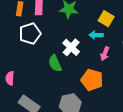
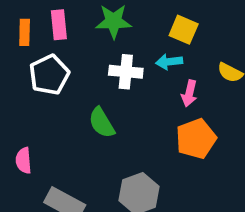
white cross: (71, 47) -> (126, 72), moved, turned -30
orange pentagon: (92, 80) -> (196, 139), moved, turned -30

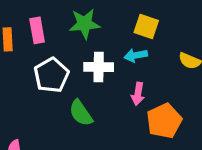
white pentagon: (49, 75) -> (51, 75), moved
pink arrow: (189, 93) -> (138, 94), moved

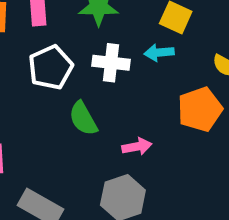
pink arrow: (138, 94) -> (137, 146), moved, turned -115
orange pentagon: (164, 121) -> (200, 109), moved

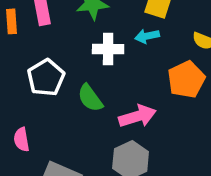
white pentagon: (51, 67) -> (46, 78), moved
pink arrow: (137, 146) -> (137, 116), size x1.5

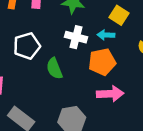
orange pentagon: (186, 80) -> (102, 62), moved
pink arrow: (137, 116) -> (110, 94), moved

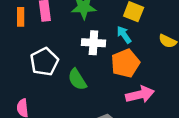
cyan arrow: (106, 35) -> (124, 35), turned 63

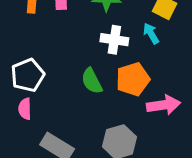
white pentagon: (44, 62) -> (28, 75), moved
orange pentagon: (125, 63) -> (133, 79), moved

